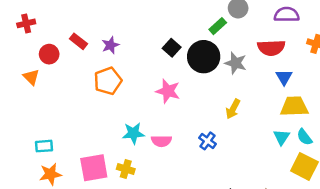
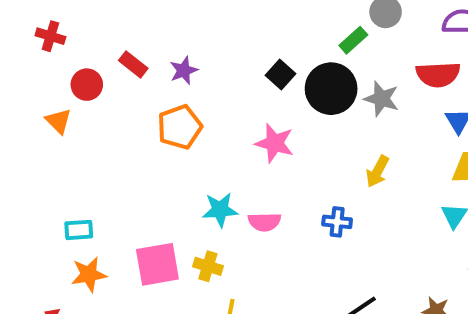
red cross: (26, 23) -> (50, 36), turned 30
blue cross: (207, 141) -> (337, 222), turned -30

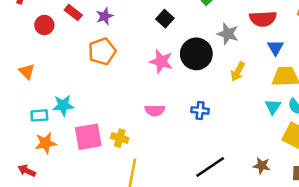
black circle: (331, 89) -> (196, 54), moved
orange triangle: (59, 121) -> (27, 71), moved
yellow arrow: (377, 171) -> (238, 71), moved
cyan star: (220, 210) -> (63, 105), moved

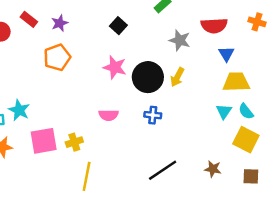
black circle: (196, 54) -> (148, 77), moved
yellow arrow: (238, 71) -> (177, 77), moved
cyan star: (63, 105) -> (19, 110), turned 30
yellow cross: (120, 138) -> (74, 142), turned -35

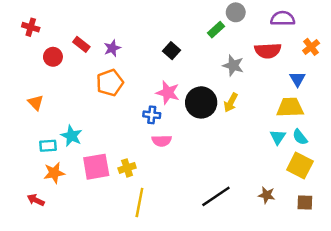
orange cross: (257, 22) -> (311, 47), turned 35
blue triangle: (226, 54) -> (297, 79), moved
blue cross: (153, 115) -> (152, 115), moved

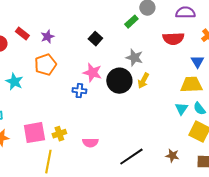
gray star: (233, 65) -> (134, 58), moved
cyan star: (71, 136) -> (14, 82), moved
pink semicircle: (162, 141) -> (90, 143), moved
yellow line: (139, 203) -> (48, 162), moved

